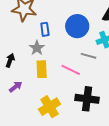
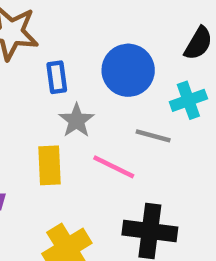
gray star: (37, 48) -> (77, 120), moved

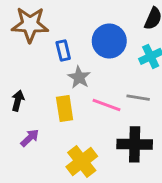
gray line: (153, 136) -> (138, 98), moved

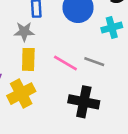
gray star: (79, 77) -> (24, 32), moved, turned 30
yellow cross: (82, 161) -> (21, 94), moved

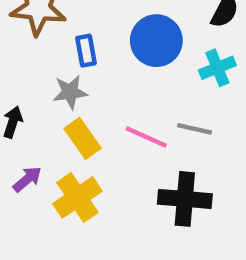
yellow rectangle: (28, 59) -> (83, 138), turned -30

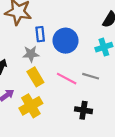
blue circle: (156, 41) -> (66, 41), moved
black cross: (185, 199) -> (83, 110), size x0.7

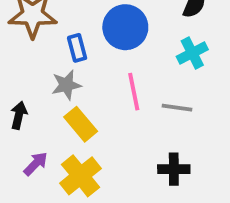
blue circle: (66, 41) -> (125, 27), moved
pink line: (67, 79) -> (134, 92), moved, turned 60

